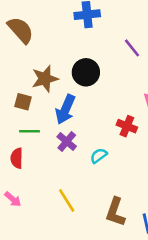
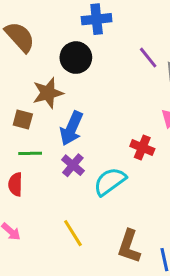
black circle: (86, 72) -> (76, 58), moved
cyan semicircle: (99, 156) -> (110, 181), size x1.6

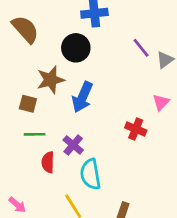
blue arrow: (71, 128) -> (82, 97), moved
cyan semicircle: (110, 181) -> (90, 174), moved, turned -64
red semicircle: (15, 184) -> (48, 162), moved

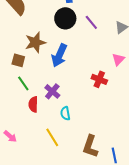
black circle: (76, 48) -> (65, 18), moved
purple line: (141, 48) -> (91, 22), moved
green line: (35, 134) -> (23, 83), turned 56
cyan semicircle: (90, 174) -> (65, 113), size x0.6

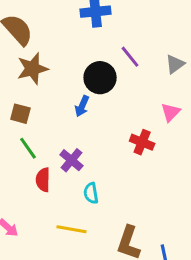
black circle: (65, 18) -> (100, 78), moved
brown star: (35, 42) -> (32, 69), moved
blue arrow: (59, 55) -> (82, 106), size x0.6
yellow line: (52, 137) -> (71, 229), turned -48

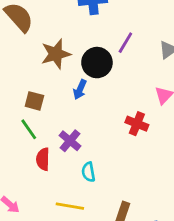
purple line: (130, 57) -> (125, 43), turned 70
brown star: (32, 69) -> (56, 54), moved
brown square: (20, 114) -> (34, 101), moved

